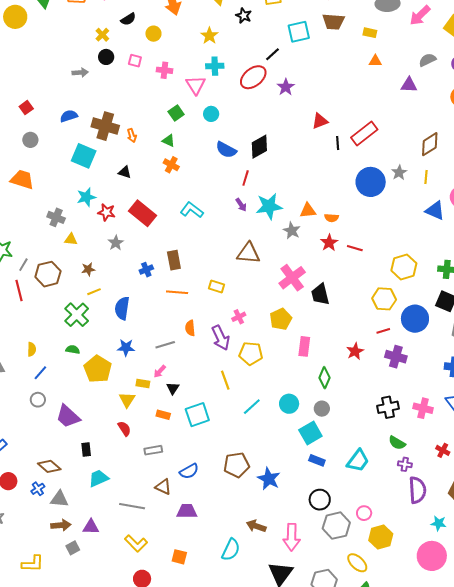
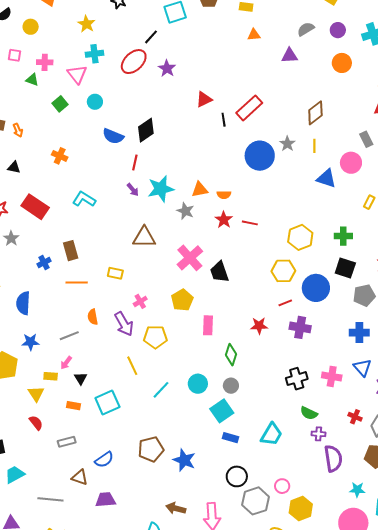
green triangle: (169, 141) -> (32, 80), moved
red star: (355, 351) -> (259, 326), turned 30

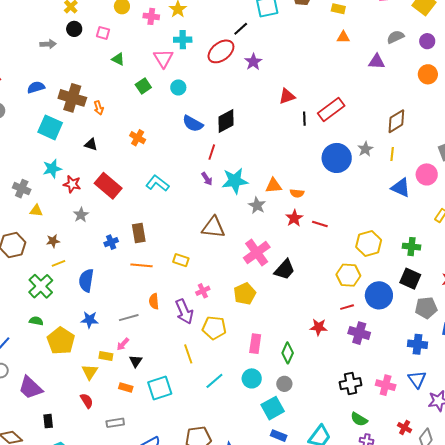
pink cross: (45, 62) -> (151, 16), moved
black trapezoid: (219, 272) -> (285, 270), turned -125
pink rectangle: (208, 325) -> (255, 344), moved

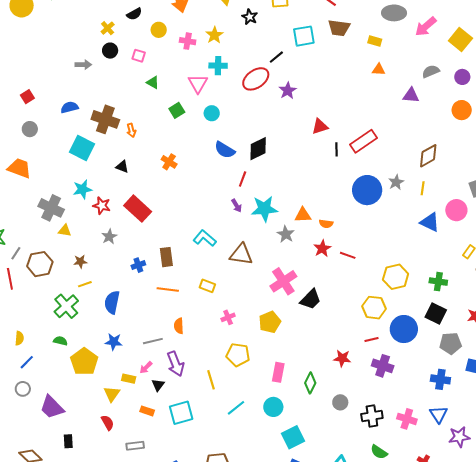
cyan L-shape: (157, 183) -> (205, 238), moved
gray cross: (22, 189) -> (51, 208), size x1.4
purple arrow: (184, 311) -> (176, 364), moved
gray circle: (284, 384) -> (340, 402), moved

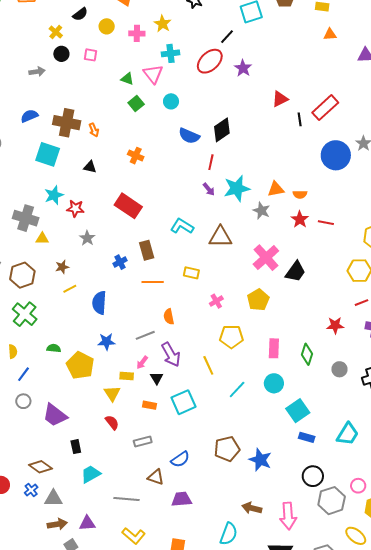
green triangle: (153, 82) -> (127, 79), moved
red rectangle: (138, 209) -> (128, 206), moved
green cross: (66, 306) -> (25, 314), moved

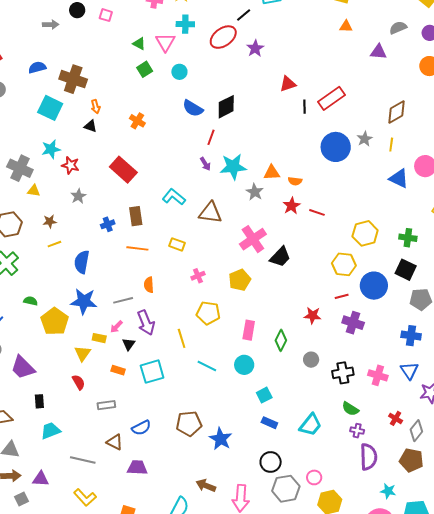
orange arrow: (94, 130) -> (96, 106), moved
blue star: (107, 342) -> (84, 301), size x1.5
cyan line: (237, 389) -> (207, 366), turned 66
cyan square: (298, 411) -> (264, 395), size x0.7

